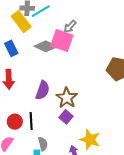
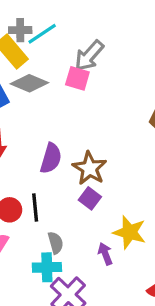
gray arrow: (70, 27) -> (89, 56), size x1.5
pink square: (62, 41) -> (77, 78), size x0.7
gray diamond: (46, 46) -> (29, 83), moved

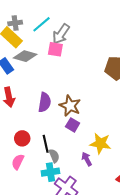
cyan line: (42, 34) -> (42, 24), moved
black line: (35, 208) -> (46, 144), moved

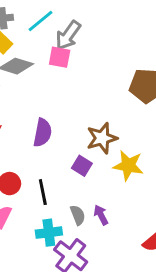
brown star: (70, 106) -> (102, 138), moved, turned 30
yellow star: (100, 143) -> (128, 166), moved
gray semicircle: (54, 156) -> (78, 215), moved

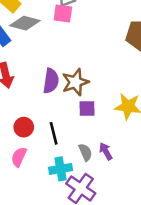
brown star: (102, 138) -> (75, 82), moved
purple square: (82, 166) -> (87, 109), turned -30

